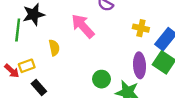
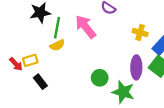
green line: (18, 30) -> (57, 28), moved
yellow semicircle: (54, 48) -> (57, 45), turned 72

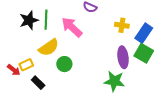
green line: (57, 28) -> (46, 20), moved
yellow semicircle: (57, 45) -> (49, 47), size x1.5
green circle: (100, 78) -> (64, 64), moved

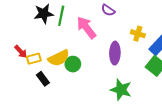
yellow semicircle: (49, 47) -> (59, 58), moved
purple ellipse: (123, 57) -> (115, 53), moved
red arrow: (14, 70) -> (21, 52), moved

